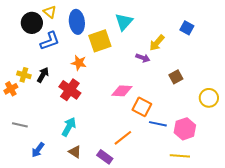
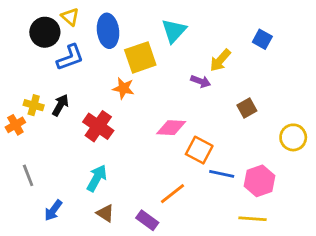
orange star: (79, 63) -> (123, 88), moved
gray line: (20, 125) -> (28, 175), turned 56

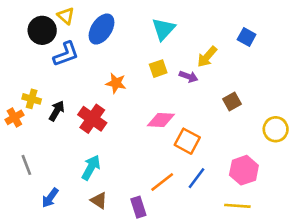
blue ellipse: (108, 31) -> (102, 29), turned 40
yellow square: (140, 57) -> (158, 69), moved, size x0.6
black arrow: (60, 105) -> (57, 111), moved
blue line: (222, 174) -> (196, 178), moved, turned -65
purple rectangle: (147, 220) -> (138, 207), turned 36

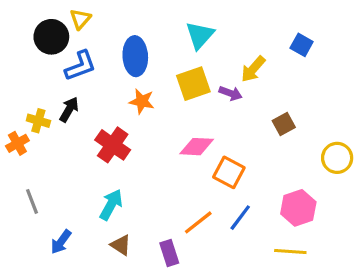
yellow triangle: (66, 16) -> (80, 19), turned 30
blue ellipse: (102, 29) -> (135, 56), moved, turned -36
yellow square: (158, 69) -> (193, 84), size x1.5
black arrow: (57, 111) -> (69, 109), moved

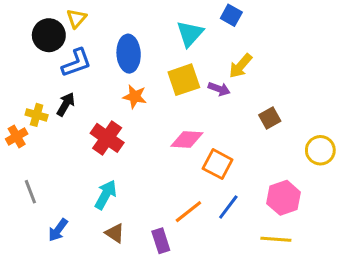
blue square: (302, 45) -> (231, 15), moved

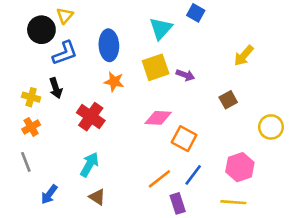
yellow arrow: (241, 66) -> (244, 56), moved
black arrow: (66, 104) -> (56, 88), turned 132
orange cross: (17, 136) -> (31, 127), moved
purple rectangle: (161, 241) -> (178, 203), moved

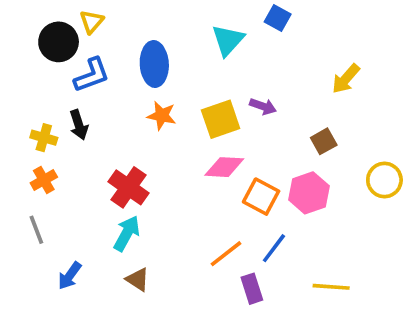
yellow square: (156, 67) -> (221, 119), moved
red cross: (91, 117) -> (129, 187), moved
pink hexagon: (240, 167) -> (309, 193), moved

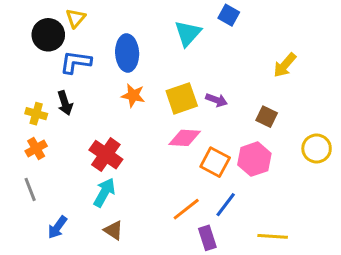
blue L-shape: (92, 75) -> (76, 62), turned -152
purple arrow: (263, 106) -> (217, 100), moved
brown square: (324, 141) -> (267, 117), turned -35

